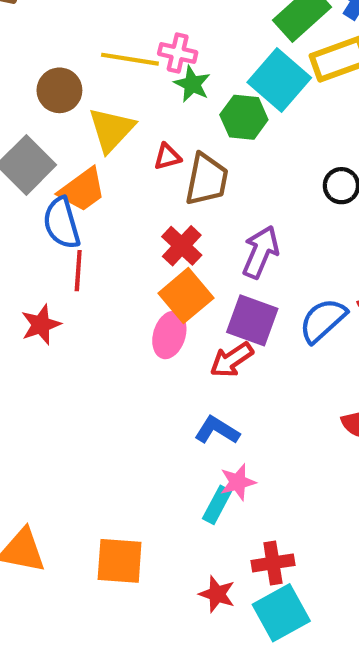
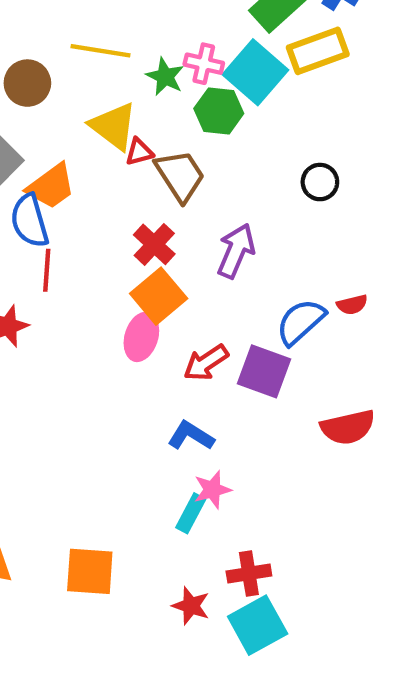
pink cross: (178, 53) -> (204, 64), moved
yellow triangle: (111, 130) -> (113, 126), moved, turned -36
brown trapezoid: (207, 179) -> (180, 176), turned -44
purple square: (252, 320) -> (264, 371), moved

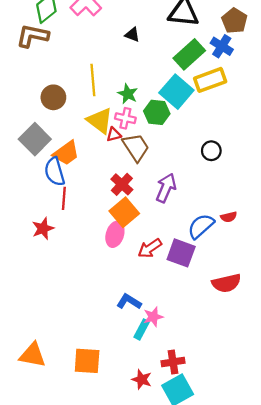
yellow line: (101, 51) -> (93, 80), turned 76
pink cross: (204, 64) -> (125, 118), moved
blue L-shape: (191, 436) -> (129, 302), moved

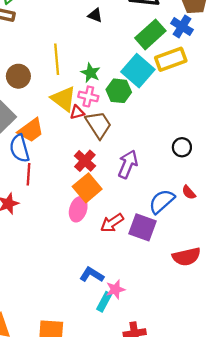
black circle: (211, 151) -> (182, 147), moved
red semicircle: (229, 217) -> (189, 192), turned 63

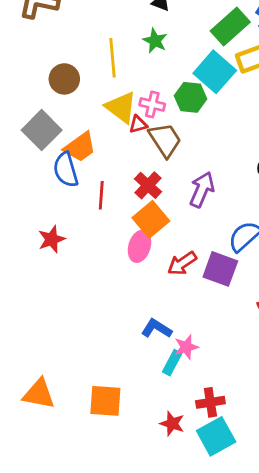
green star: (91, 73) -> (155, 41), moved
red line: (29, 174) -> (101, 195), moved

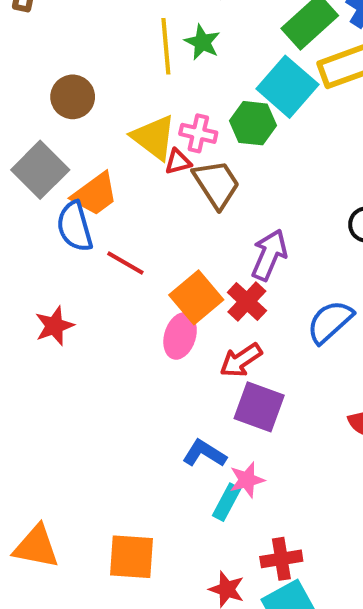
yellow line: (113, 58) -> (166, 46), moved
red cross: (148, 185) -> (247, 302), moved
red line: (101, 195) -> (125, 263), turned -64
purple square: (220, 269) -> (259, 407), moved

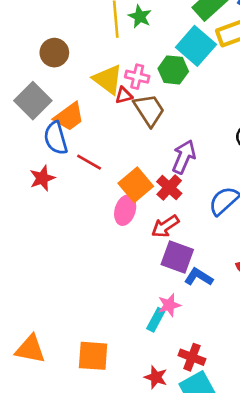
red star: (54, 326) -> (42, 178), moved
blue L-shape: (204, 453) -> (199, 277), moved
red cross: (281, 559) -> (192, 357), turned 30

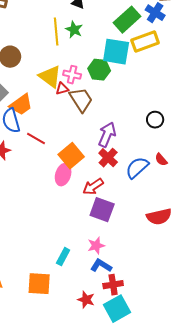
cyan square: (196, 46) -> (116, 52), turned -32
red cross: (169, 188) -> (108, 158), moved
blue L-shape: (199, 277) -> (101, 266), moved
cyan rectangle: (156, 320) -> (63, 257), moved
red cross: (192, 357) -> (113, 285), turned -30

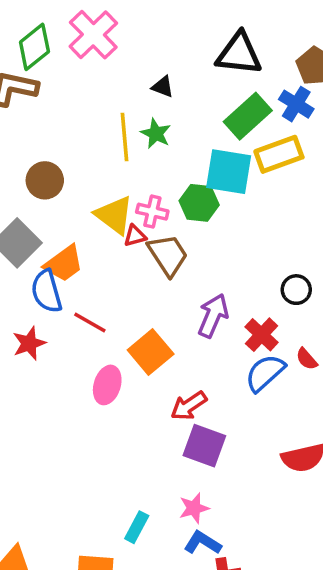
red cross: (108, 158) -> (262, 335), moved
pink ellipse: (63, 175) -> (107, 385), moved

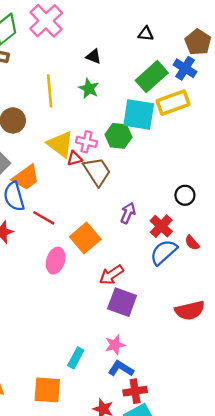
black triangle: (239, 54) -> (146, 34), size x0.5
yellow line: (125, 137) -> (50, 91), moved
purple arrow: (213, 316) -> (128, 213), size x0.7

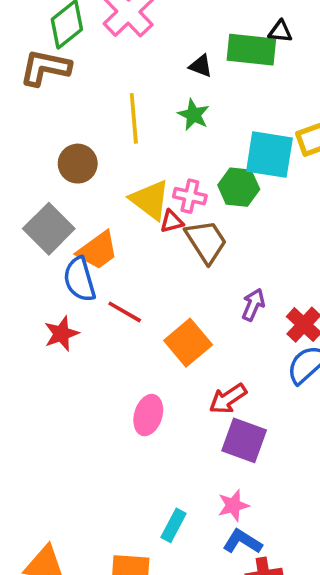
green rectangle: (152, 77) -> (251, 50), moved, turned 48
pink ellipse: (56, 261) -> (148, 415), moved

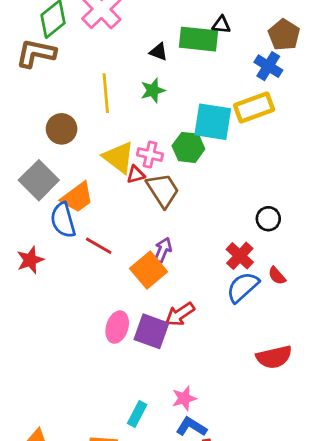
green star: (193, 115) -> (153, 90), turned 30
purple arrow: (253, 305) -> (163, 250), moved
red star: (61, 334) -> (30, 260), moved
purple square: (244, 440) -> (151, 331), moved

